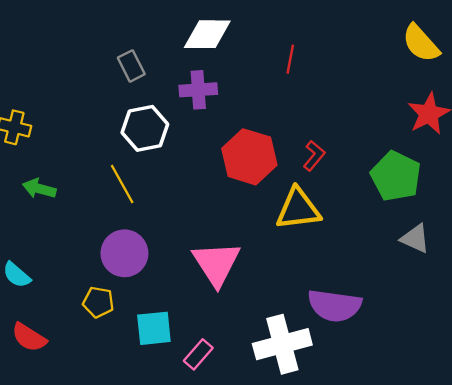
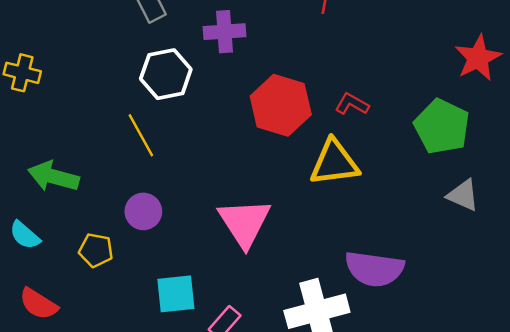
red L-shape: (314, 156) -> (352, 104), turned -100
green arrow: (39, 189) -> (53, 176), moved, size x1.4
purple circle: (124, 253) -> (143, 211), size x0.7
yellow pentagon: (98, 302) -> (96, 250), moved

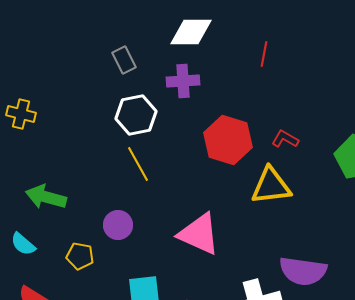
yellow line: (141, 135) -> (138, 164), moved
pink triangle: (245, 223) -> (199, 234), turned -33

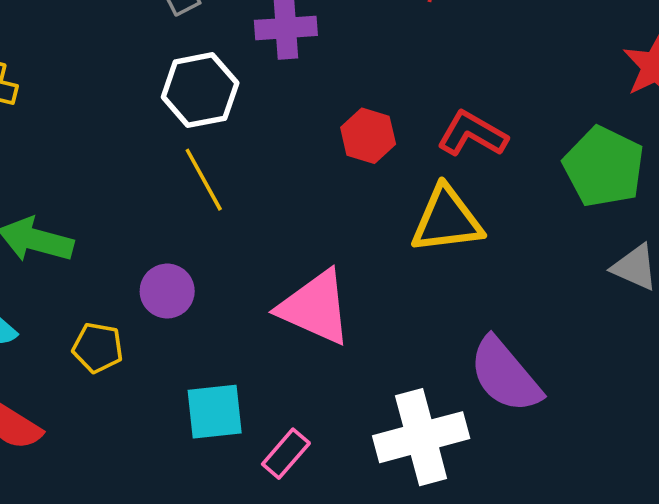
red L-shape: (285, 139) -> (472, 134), size x1.4
red hexagon: (228, 140) -> (368, 136), size x0.6
purple semicircle: (303, 271) -> (505, 375), turned 42

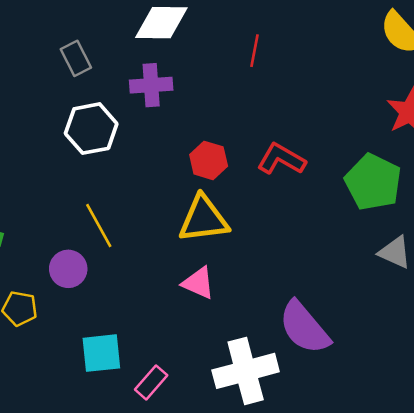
yellow line: (204, 180) -> (99, 225), moved
yellow triangle: (447, 220) -> (203, 219), moved
pink triangle: (315, 307) -> (198, 283), moved, size x0.6

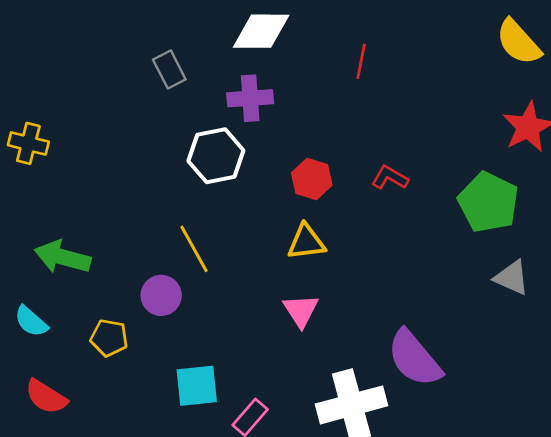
white hexagon: (91, 129) -> (216, 156), moved
red L-shape: (281, 159) -> (390, 178), size x0.7
yellow triangle: (203, 219) -> (306, 242), size x0.7
pink triangle: (198, 283) -> (301, 310), turned 33

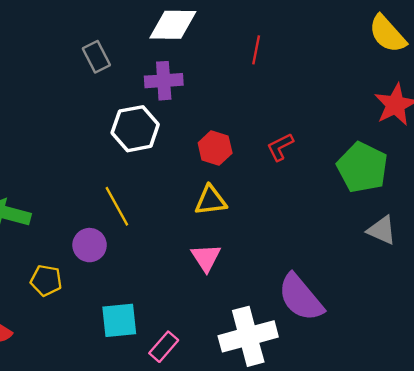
red L-shape: (390, 178) -> (280, 147), turned -56

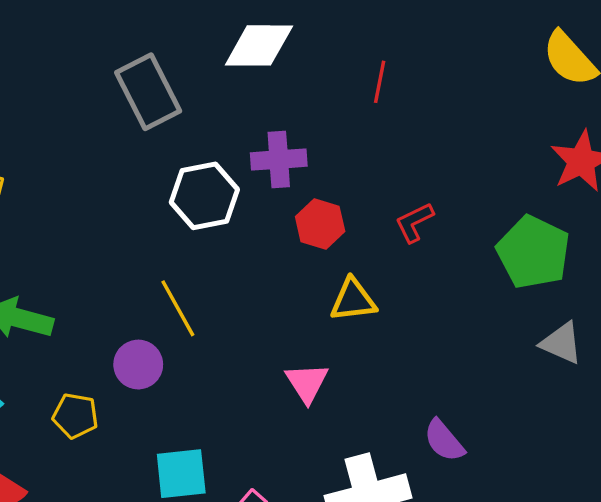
gray rectangle: (96, 57) -> (148, 92), size x1.6
purple cross: (164, 81) -> (279, 160), moved
yellow triangle: (211, 201) -> (353, 300), moved
purple semicircle: (301, 298) -> (444, 441), size x0.6

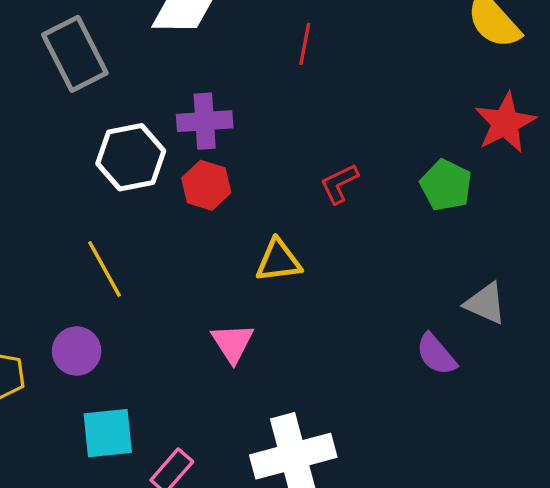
red hexagon: (320, 224) -> (206, 185), moved
green pentagon: (533, 252) -> (446, 185), moved, size x0.7
purple circle: (138, 365) -> (77, 351), moved
purple semicircle: (444, 441) -> (436, 354), moved

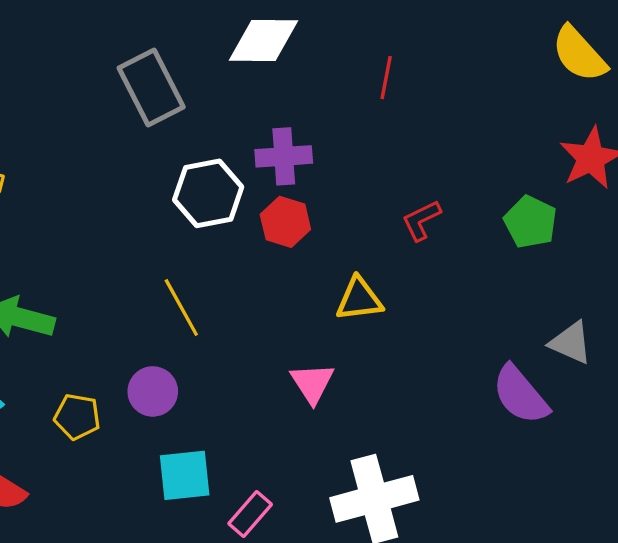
purple semicircle: (436, 354) -> (520, 395), size x1.4

